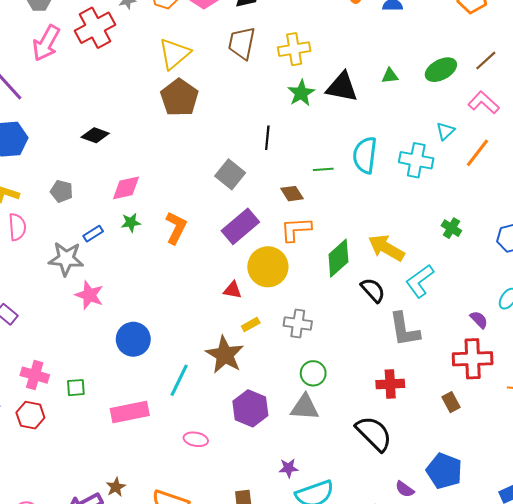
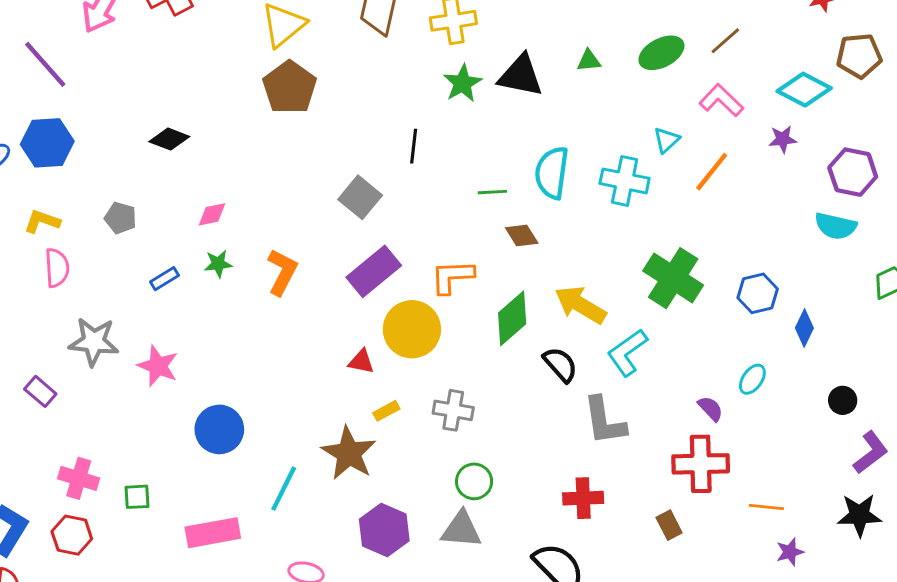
pink diamond: (126, 188) -> (212, 214), size x0.7
brown diamond: (292, 194) -> (522, 235), moved
green cross: (451, 228) -> (673, 278), size x2.0
gray star: (66, 259) -> (94, 342), moved

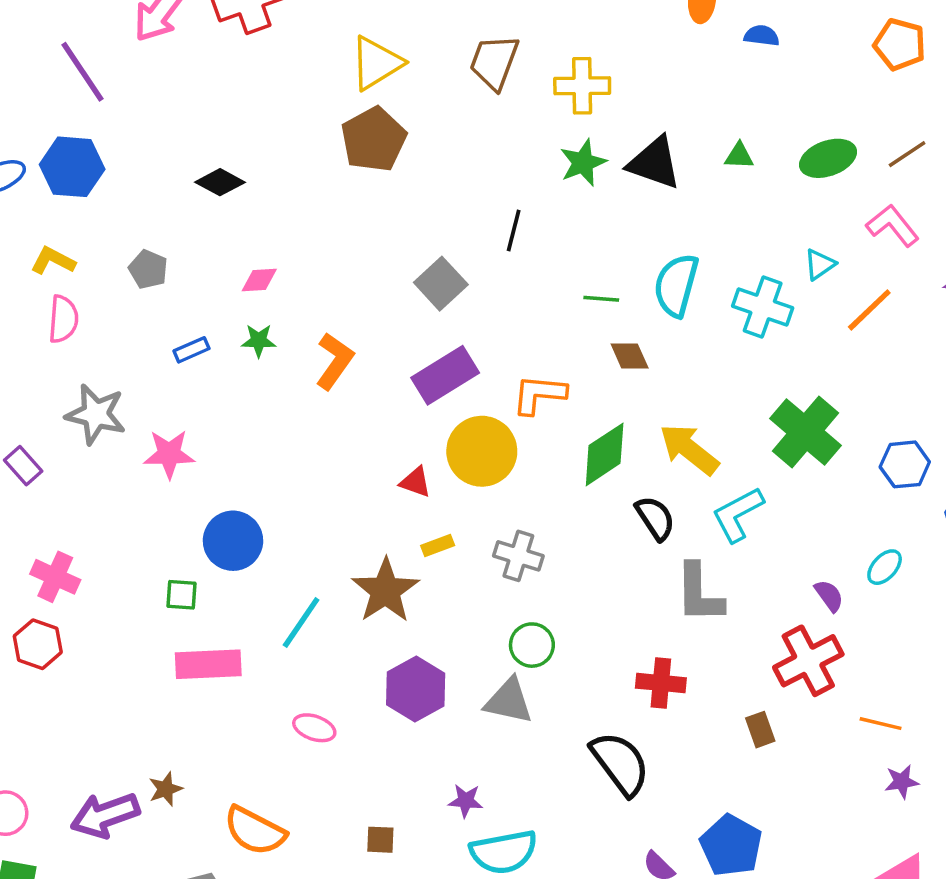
pink star: (158, 366) -> (169, 454), turned -30
red cross: (701, 464) -> (808, 661), turned -34
green square: (137, 497) -> (181, 595), moved

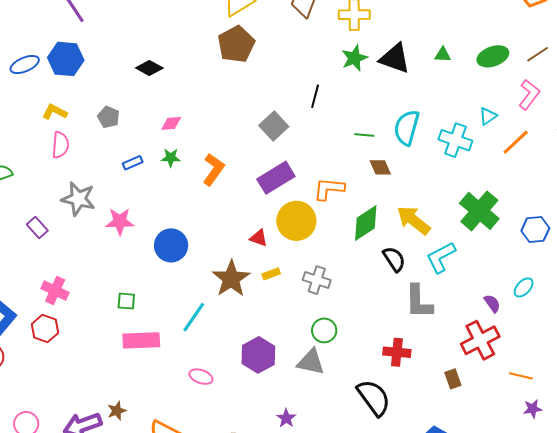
pink L-shape: (893, 225) -> (529, 94), turned 76
blue circle: (233, 541) -> (171, 245), moved
brown star: (385, 591) -> (231, 279), moved
purple star: (466, 801) -> (286, 418), turned 30

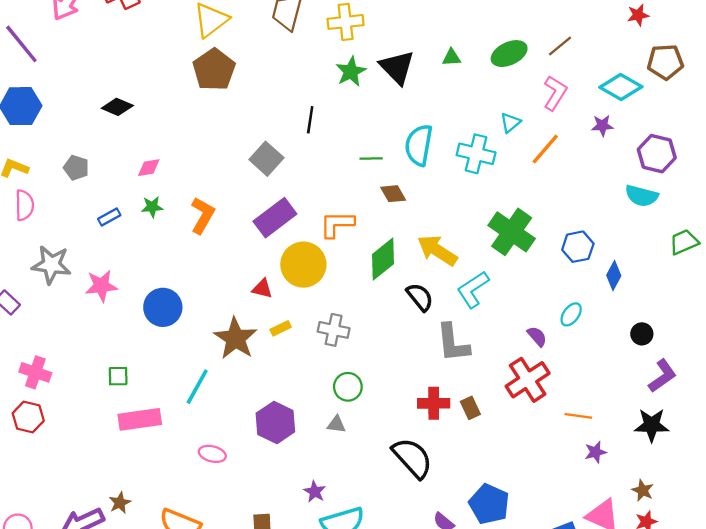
black triangle: (395, 58) -> (397, 67), turned 32
gray triangle: (311, 362) -> (336, 424), size x0.6
brown rectangle: (453, 379) -> (470, 408), moved

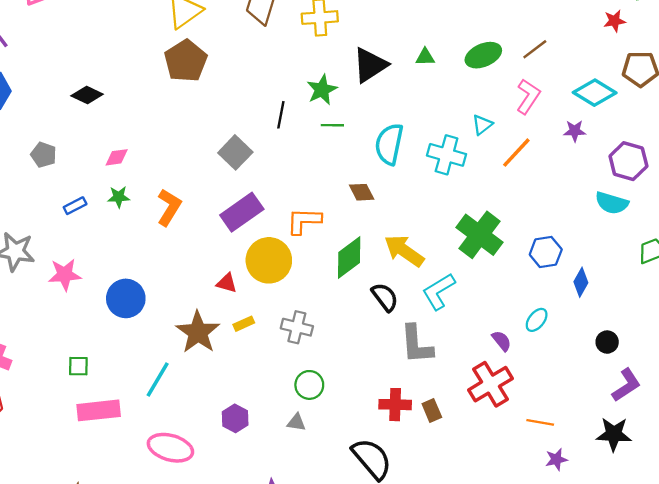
black triangle: (397, 67) -> (370, 65), turned 39
green star: (351, 72) -> (322, 90), moved
green line: (371, 159) -> (332, 125), moved
purple hexagon: (275, 422) -> (235, 418), size x0.7
pink ellipse: (212, 454) -> (170, 448), size x1.6

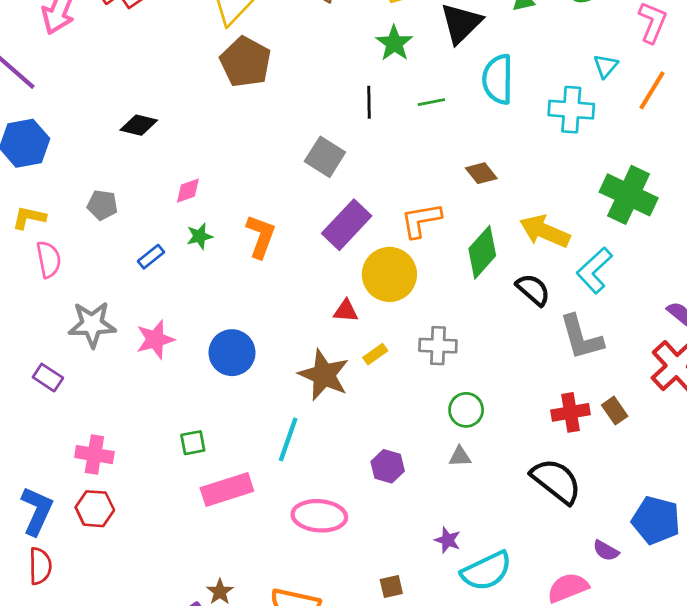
green star: (322, 90) -> (394, 43), moved
cyan semicircle: (389, 144) -> (498, 79), moved

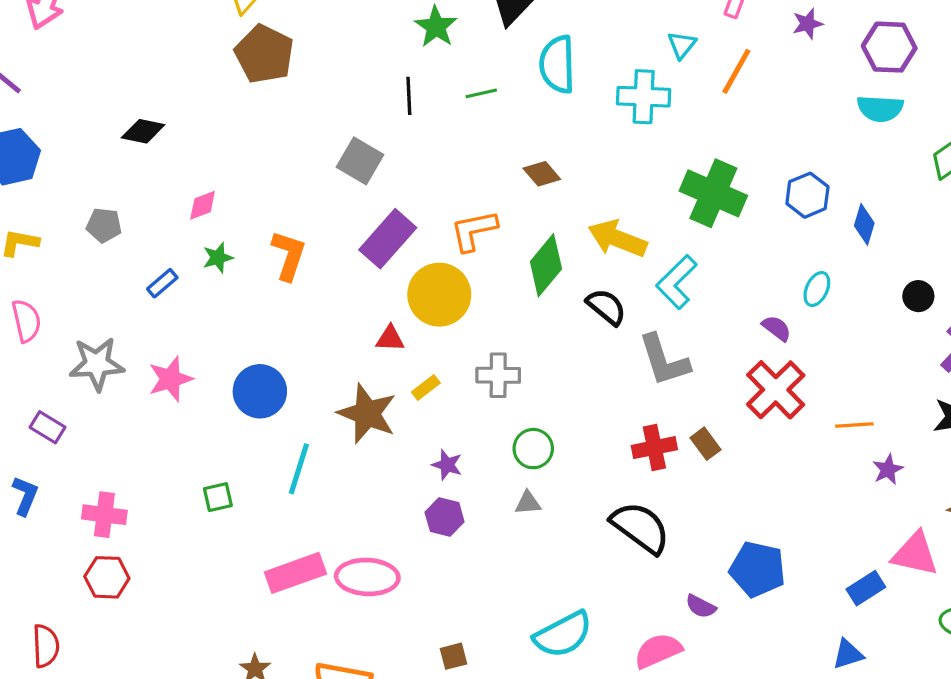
pink semicircle: (49, 259) -> (26, 321), moved
cyan line: (288, 439) -> (299, 469), moved
pink rectangle: (227, 489) -> (295, 573), moved
blue L-shape: (37, 511) -> (25, 496), moved, size x0.7
purple star: (448, 540) -> (447, 465), moved

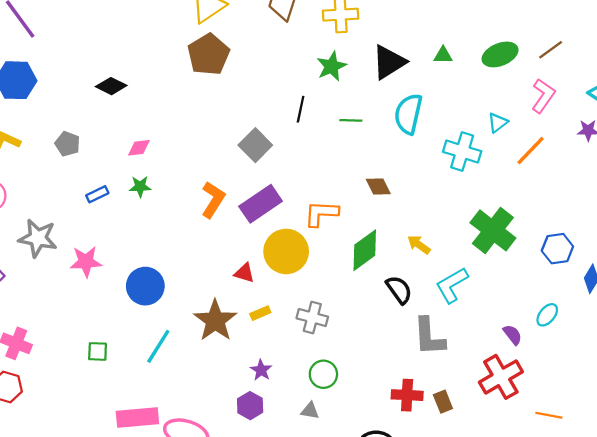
yellow arrow: (617, 239) -> (419, 245), size x0.6
orange L-shape: (289, 255) -> (213, 200), moved

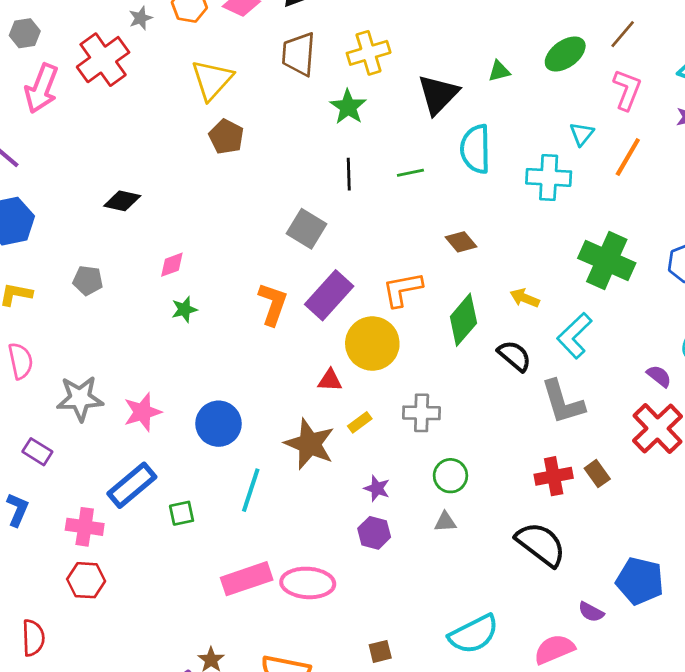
brown pentagon: (208, 55) -> (226, 137), size x0.7
green star: (332, 66) -> (348, 107), moved
blue rectangle: (97, 194) -> (132, 485), moved, size x1.8

